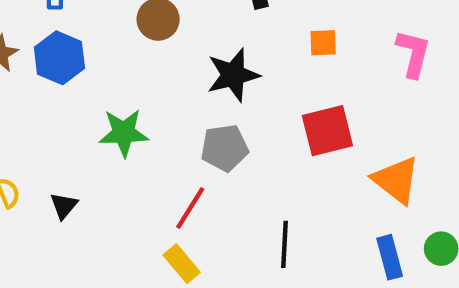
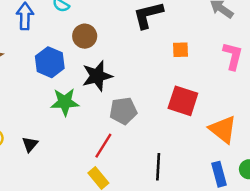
blue hexagon: (59, 58) -> (50, 62), moved
black star: (233, 75) -> (97, 76), moved
red square: (327, 131) -> (183, 101), turned 32

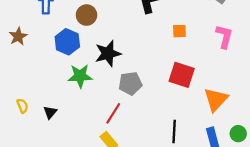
brown circle: (85, 36) -> (87, 15), moved
orange triangle: (223, 129) -> (216, 99), turned 35
black line: (158, 167) -> (174, 131), moved

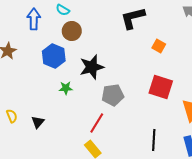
orange square: (179, 31) -> (159, 46), turned 32
green star: (80, 76) -> (66, 88), size x0.6

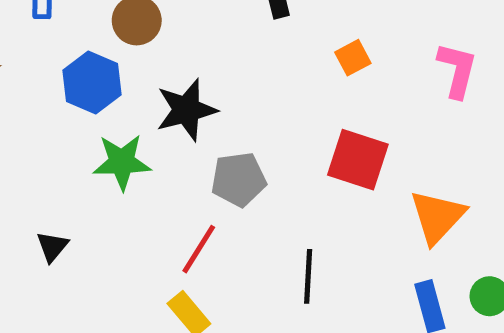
orange square: (159, 46) -> (353, 58), turned 32
green star: (66, 88) -> (122, 162), size x1.6
black line: (154, 140) -> (308, 276), moved

